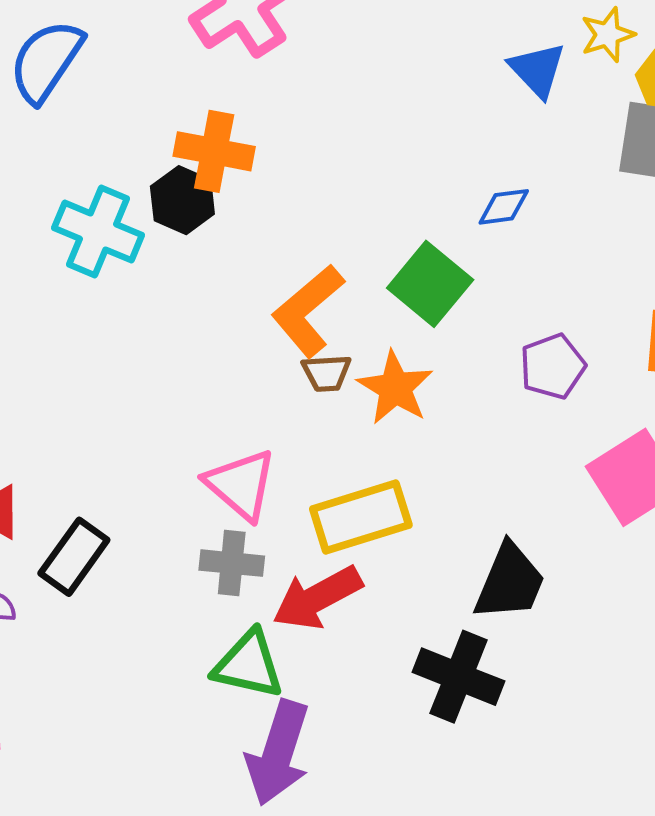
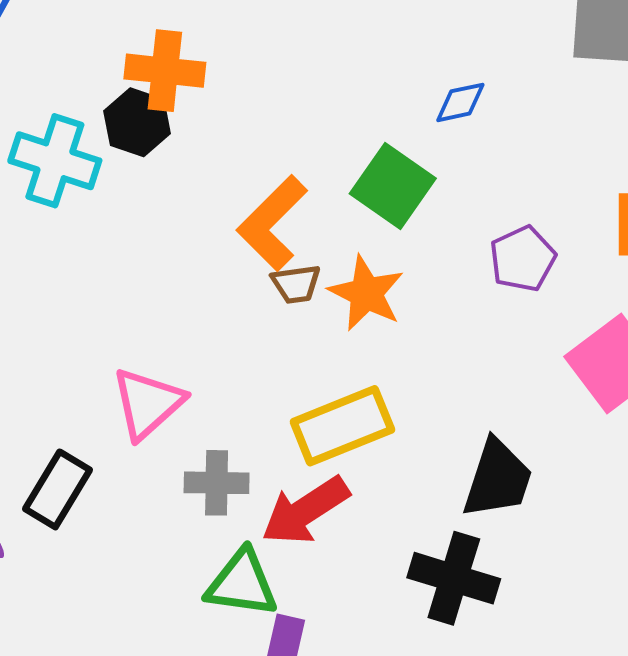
pink triangle: (241, 485) -> (148, 403), moved, turned 42

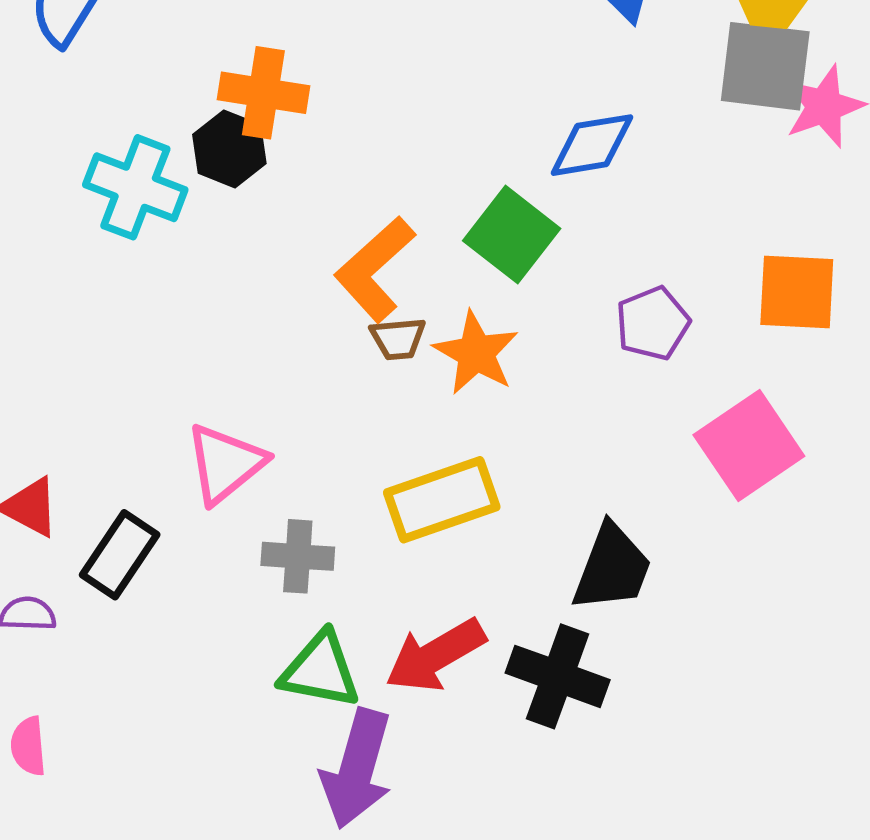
blue diamond: (460, 102) -> (592, 145), size x1.5
red arrow: (305, 511) -> (435, 655), moved

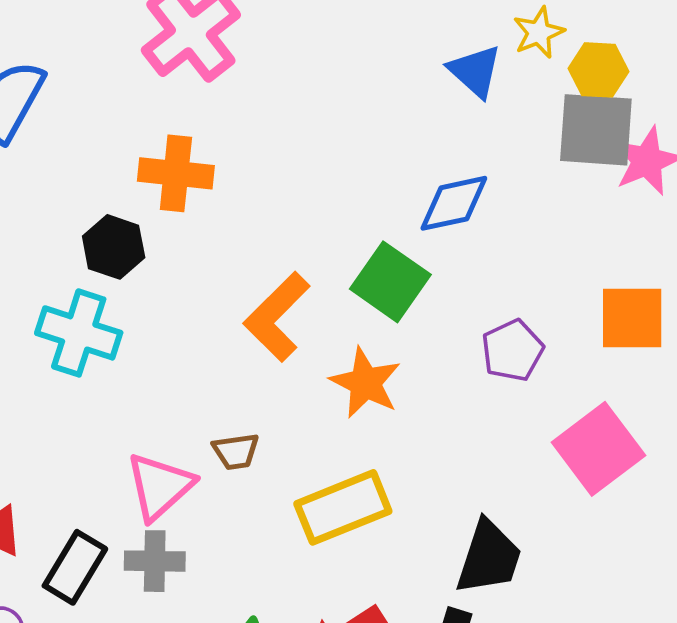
black hexagon: (229, 149) -> (114, 247), moved
cyan cross: (135, 187) -> (79, 333), moved
brown trapezoid: (398, 339) -> (236, 451), moved
gray cross: (298, 556) -> (155, 561), moved

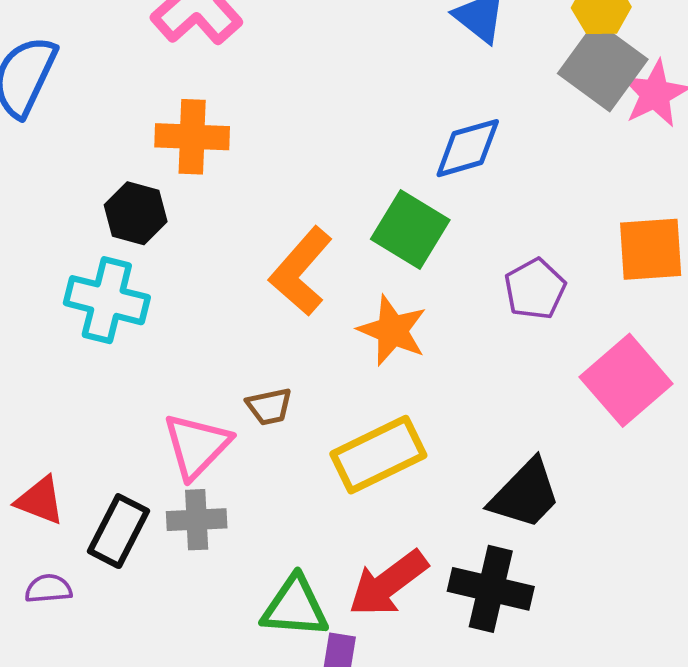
gray square: (596, 130) -> (603, 66), turned 36
black trapezoid: (489, 557) -> (525, 494), turned 30

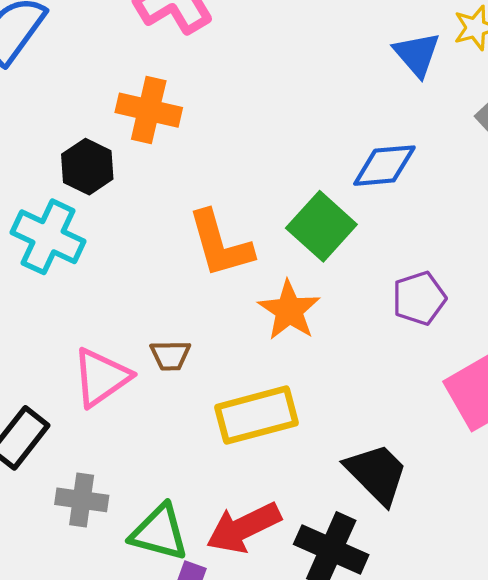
orange L-shape: (301, 271) -> (220, 244), turned -68
black trapezoid: (525, 494) -> (377, 474), turned -100
gray cross: (197, 520) -> (82, 500), moved

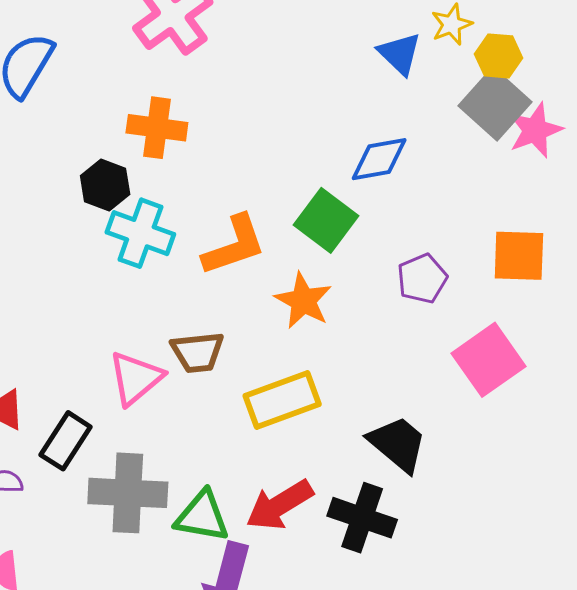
cyan cross: (48, 237) -> (140, 233), moved
orange L-shape: (220, 244) -> (234, 245), turned -88
brown trapezoid: (170, 355) -> (198, 352), size x1.4
gray cross: (82, 500) -> (128, 493), size x1.6

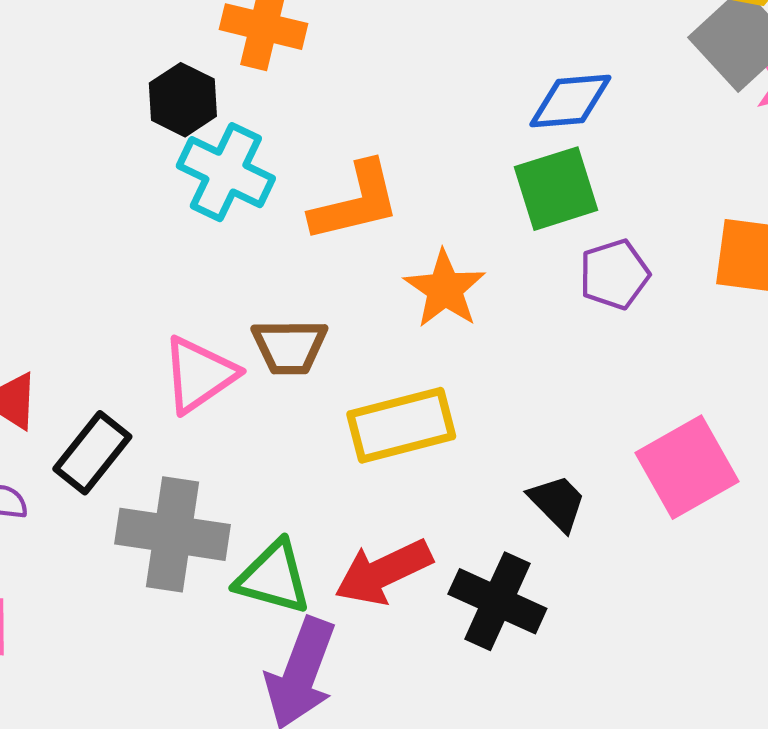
green square: (326, 220) -> (556, 189), moved, turned 30
pink square: (488, 360) -> (687, 467), moved
black trapezoid: (398, 444) -> (557, 503), size x0.7

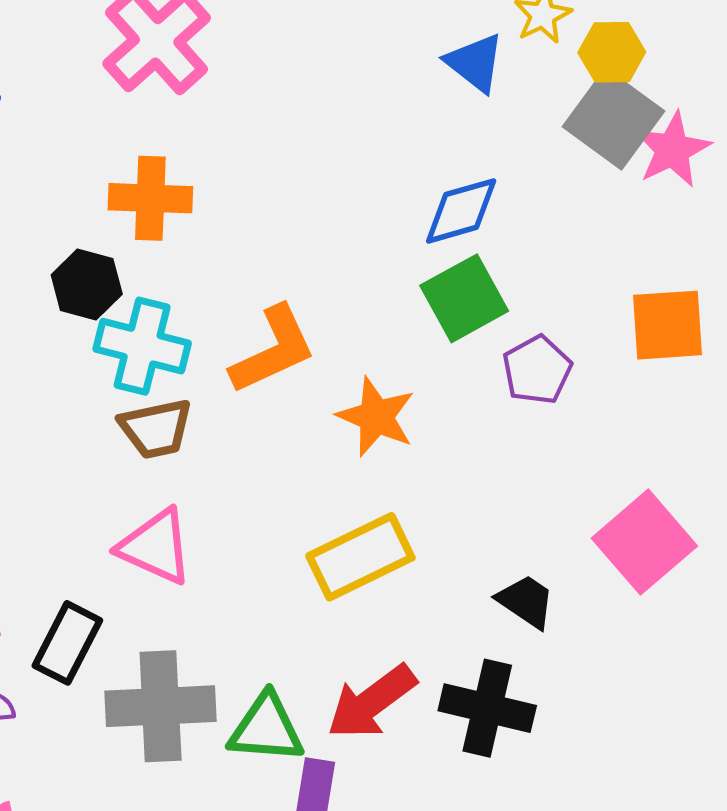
brown trapezoid: (290, 347) -> (156, 429), moved
pink triangle: (199, 375) -> (155, 547), turned -50

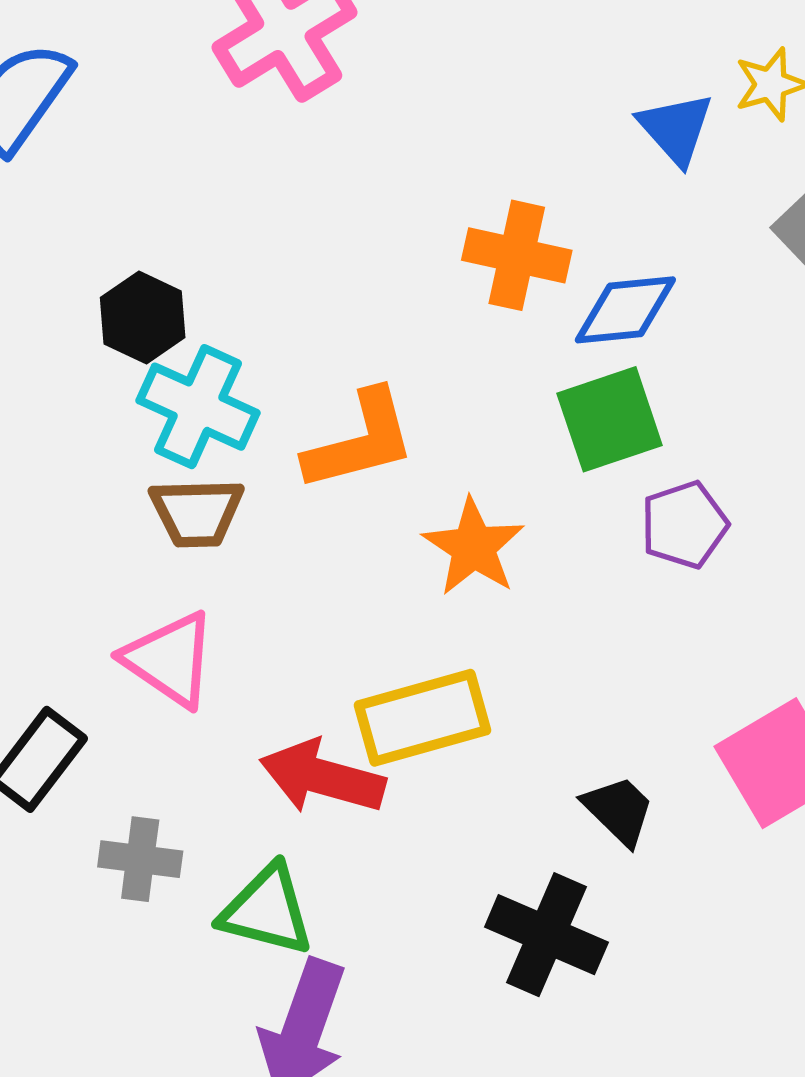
orange cross: (150, 198) -> (517, 255), moved
red arrow: (371, 702) -> (322, 777), moved, turned 42
gray cross: (161, 706) -> (140, 859), size x0.6

